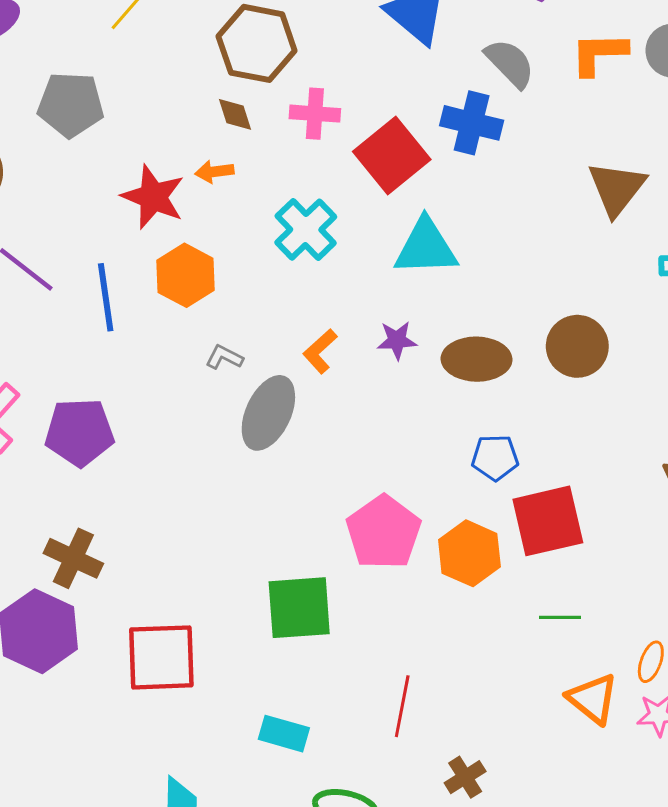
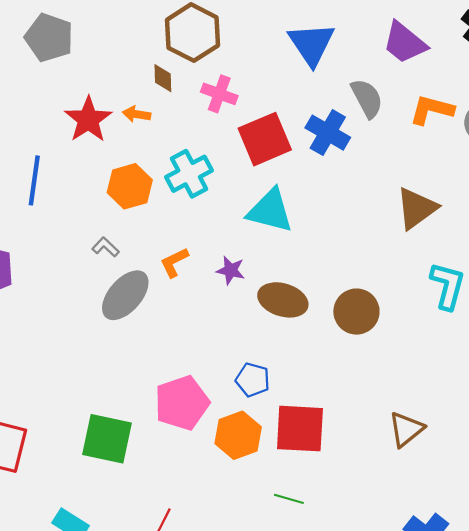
orange hexagon: (185, 275) -> (130, 186), moved
blue pentagon: (495, 458) -> (253, 380), moved

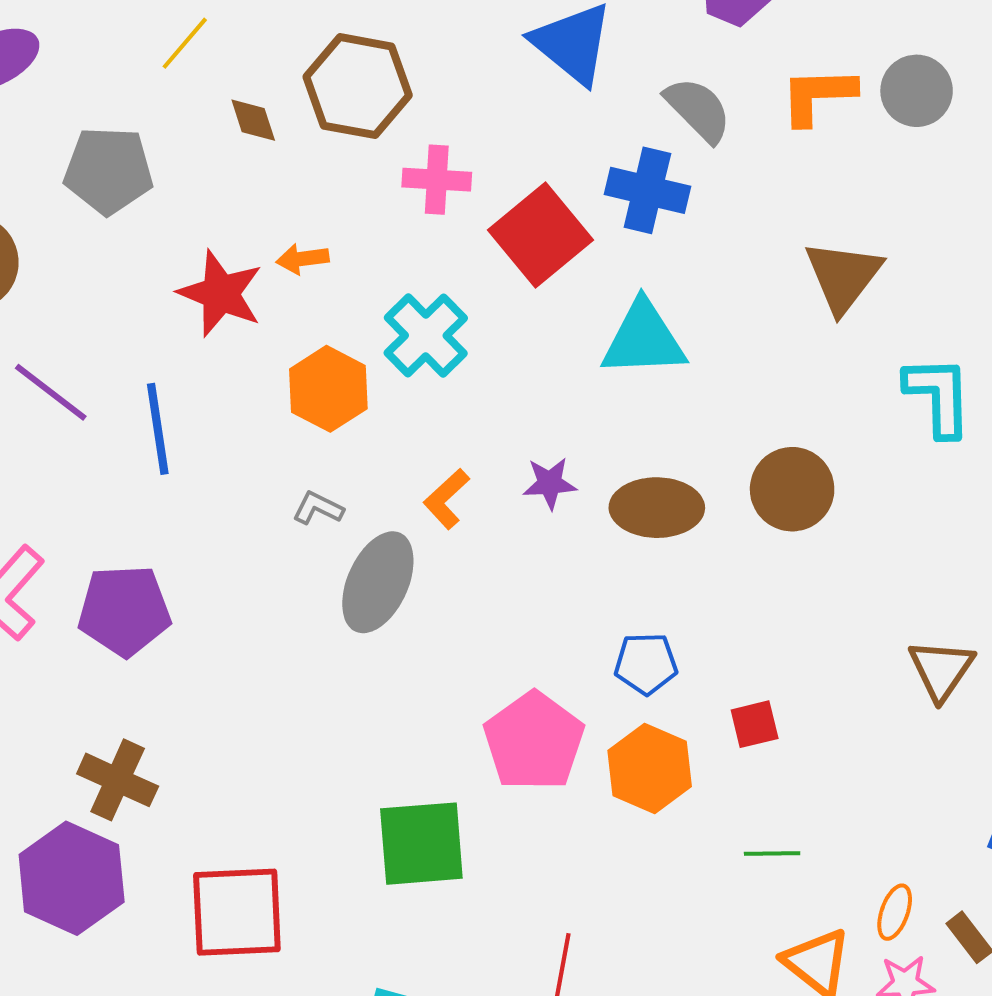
brown diamond: (163, 78) -> (253, 120), moved
cyan triangle: (270, 211) -> (644, 339), moved
red square: (300, 429) -> (755, 724), size x0.5

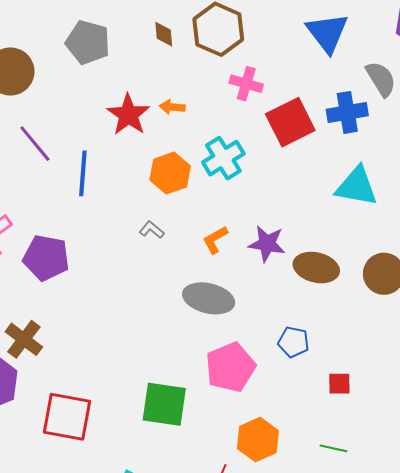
blue cross: (647, 190) -> (347, 112), turned -36
cyan triangle: (644, 339) -> (357, 186), moved
purple star: (550, 483) -> (267, 244), size x1.4
gray ellipse: (378, 582) -> (209, 298), moved, turned 66
orange hexagon: (650, 769) -> (258, 440), moved

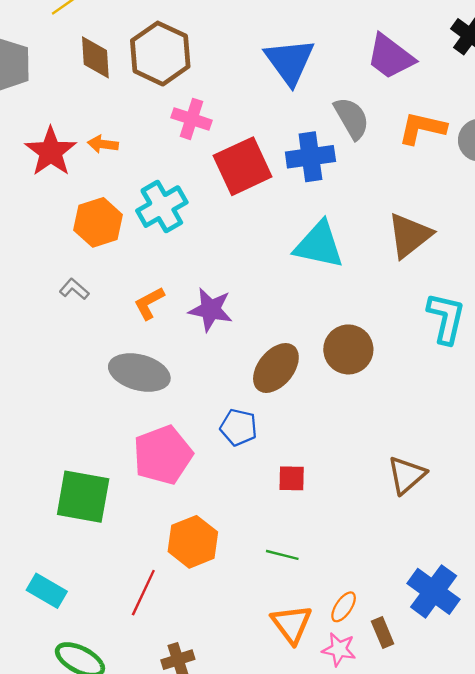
brown diamond: (164, 34) -> (95, 57), size x1.4
brown ellipse: (316, 268) -> (276, 368), moved, turned -66

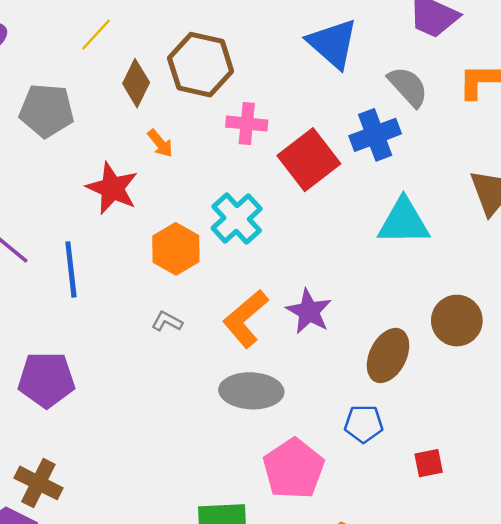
brown diamond: (95, 57) -> (136, 83), turned 42
orange arrow: (103, 144) -> (160, 143), moved, turned -124
orange L-shape: (149, 303) -> (246, 319), size x1.6
purple star: (211, 310) -> (309, 311), turned 30

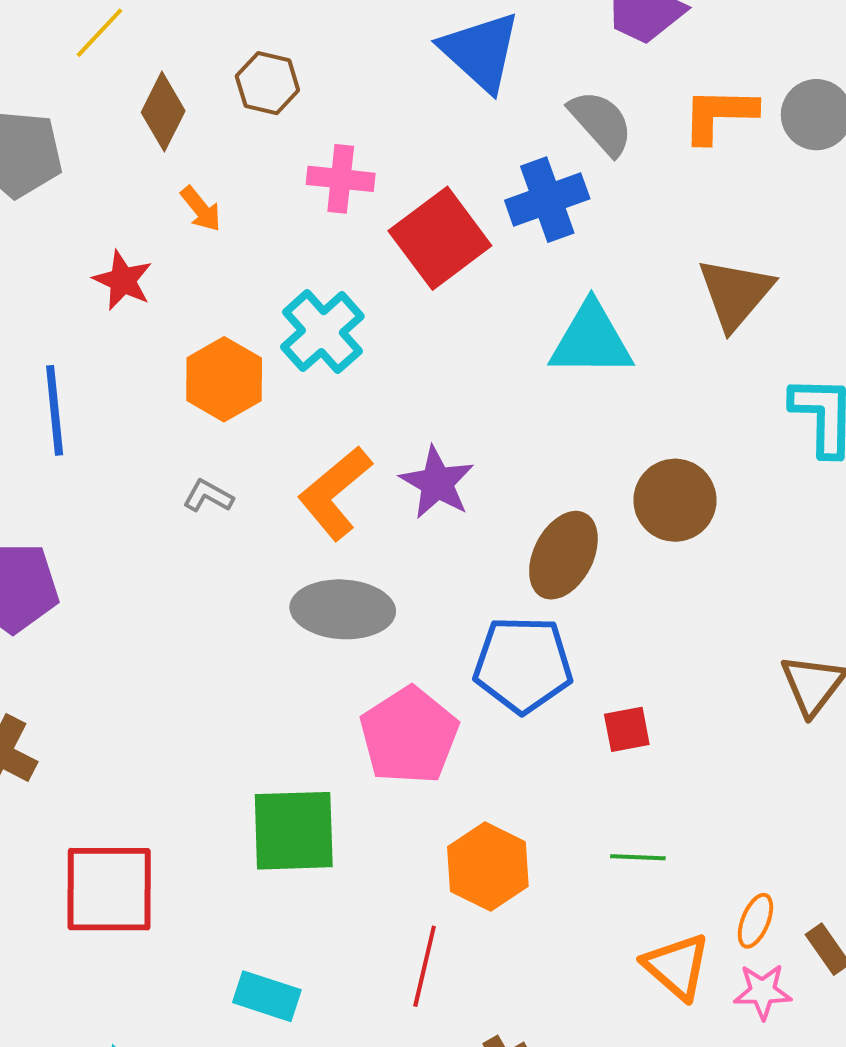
brown hexagon: (201, 65) -> (267, 83), size x0.6
red star: (112, 188) -> (123, 280), size x0.7
blue pentagon: (364, 424) -> (523, 664), size x1.6

